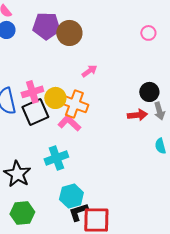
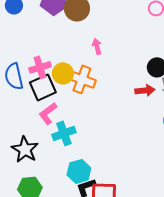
pink arrow: (89, 71) -> (97, 46), turned -70
pink L-shape: (69, 123) -> (48, 113), moved, turned -80

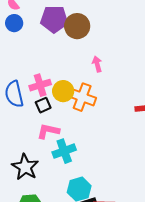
black square: (43, 87) -> (43, 105), size x0.6
pink L-shape: (48, 113) -> (48, 131), turned 50

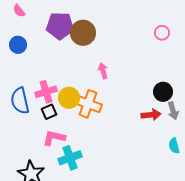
blue circle: (14, 23) -> (18, 45), moved

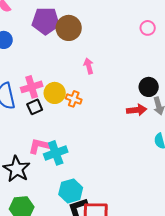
orange cross: (88, 104) -> (74, 99), size x0.6
pink L-shape: (54, 138) -> (40, 146), moved

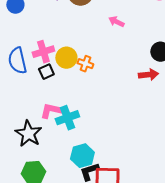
pink arrow: (89, 66) -> (116, 22), moved, turned -49

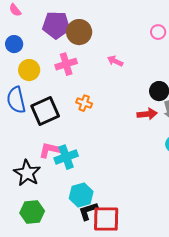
pink cross: (43, 52) -> (66, 64), moved
yellow circle: (66, 58) -> (29, 70), moved
black square: (46, 72) -> (45, 111), size x1.8

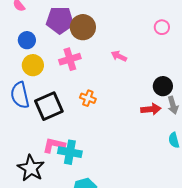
blue circle: (14, 44) -> (27, 40), moved
cyan cross: (66, 157) -> (70, 152), turned 30

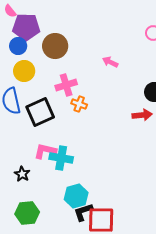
purple pentagon: (60, 20) -> (26, 27), moved
brown circle: (83, 27) -> (55, 46), moved
pink cross: (70, 59) -> (66, 85), moved
black star: (31, 168) -> (22, 174), size x0.6

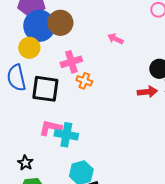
blue circle: (18, 46) -> (39, 26), moved, size x1.8
black square: (40, 112) -> (45, 89), turned 32
black star: (22, 174) -> (25, 163), moved

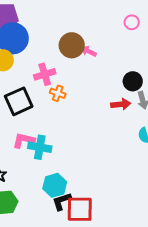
brown circle: (60, 23) -> (72, 45), moved
black square: (45, 89) -> (19, 101), turned -32

